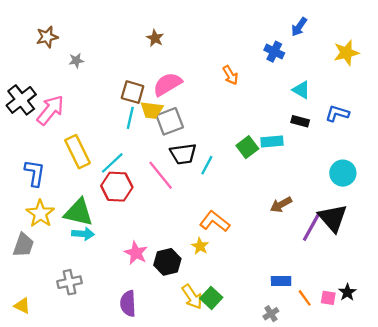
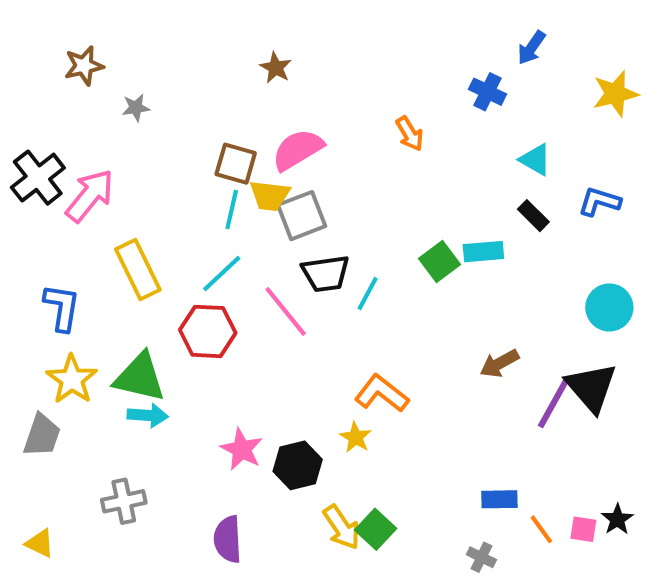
black rectangle: (300, 121) -> (533, 216), turned 30
cyan line: (112, 163) -> (222, 273), moved
gray cross: (271, 314) -> (481, 557), turned -32

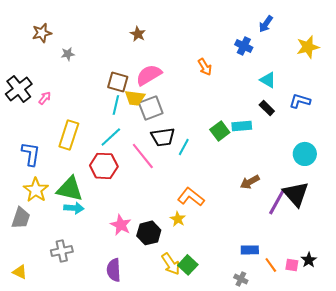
pink arrow: (90, 196) -> (45, 98), size x0.5
yellow rectangle: (138, 269) -> (69, 135), turned 44

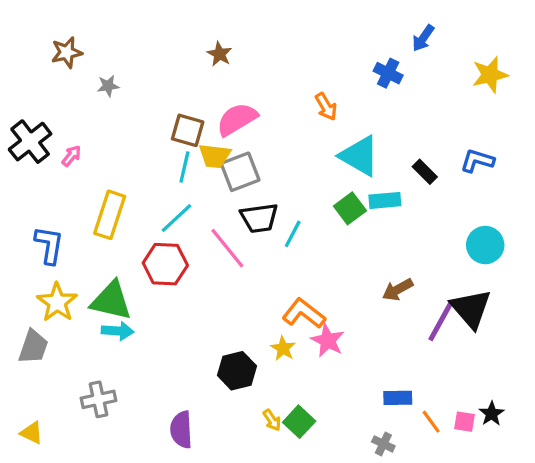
cyan triangle: (268, 80) -> (359, 156), moved, size x1.6
pink star: (121, 225) -> (328, 340), moved
yellow arrow: (171, 264) -> (272, 420), size x0.6

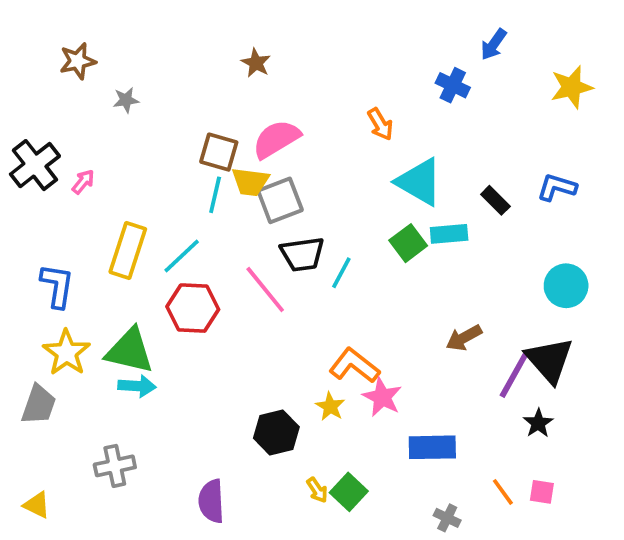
cyan line: (176, 218) -> (182, 256), moved
blue rectangle: (398, 398) -> (432, 447), moved, size x1.4
black star: (492, 414) -> (538, 423), moved

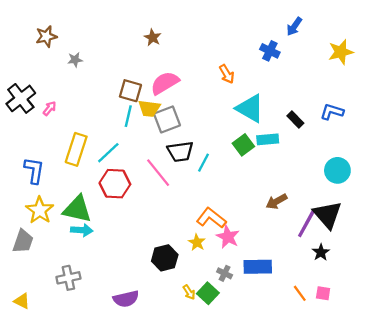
purple semicircle: (211, 501) -> (126, 299), turned -100
gray cross: (447, 518) -> (225, 273), moved

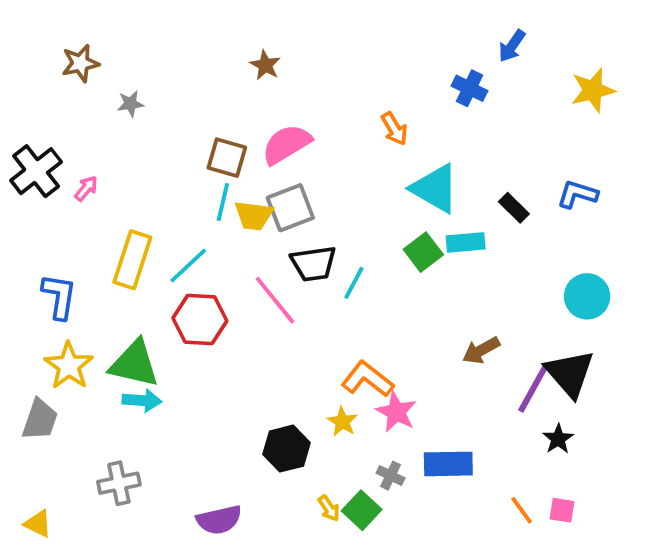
yellow trapezoid: (149, 108) -> (254, 215), moved

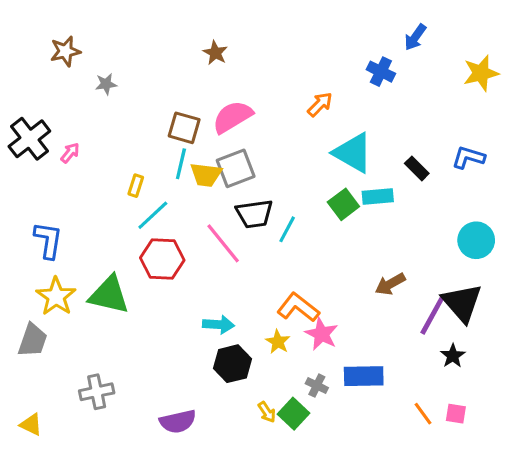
orange arrow: (394, 129) -> (320, 104), turned -104
yellow rectangle: (132, 260) -> (136, 186), moved, size x0.5
cyan arrow: (142, 400) -> (218, 325), moved

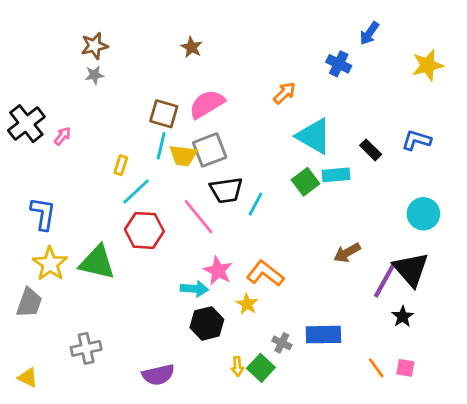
brown star: (65, 51) -> (94, 46), moved
pink star: (322, 334) -> (218, 271), moved
yellow arrow: (267, 412) -> (237, 366), turned 30

